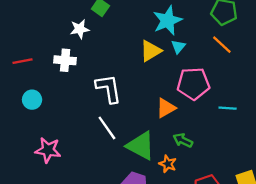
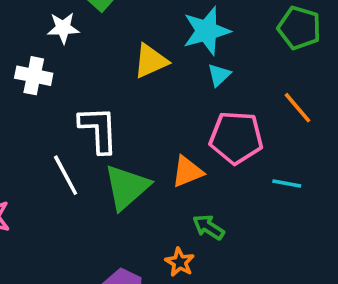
orange line: (222, 45) -> (297, 108), moved
yellow triangle: (151, 51) -> (151, 61), moved
white line: (107, 128) -> (66, 175), moved
green triangle: (141, 146) -> (127, 187), moved, turned 44

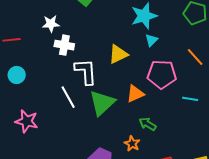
white star: (63, 28) -> (51, 24), moved
yellow triangle: (151, 61) -> (118, 54), moved
white cross: (34, 76) -> (64, 45), moved

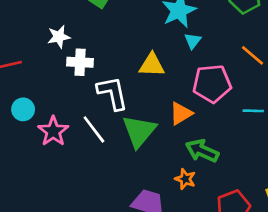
yellow triangle: (118, 54) -> (152, 65), turned 35
pink star: (27, 121) -> (53, 131), moved, turned 30
green arrow: (148, 124) -> (202, 151), size x1.4

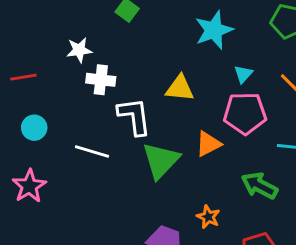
cyan triangle: (193, 41) -> (243, 74), moved
white line: (94, 129) -> (92, 152), moved, turned -40
pink star: (53, 131) -> (29, 186), moved
green arrow: (202, 151) -> (259, 186), moved

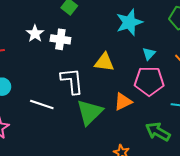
white star: (79, 50) -> (35, 34), turned -30
white cross: (101, 80) -> (60, 39), moved

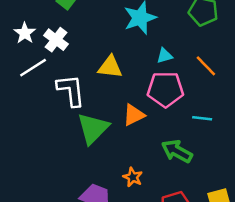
white cross: (60, 39) -> (56, 40), turned 30
cyan triangle: (149, 54) -> (165, 56), turned 32
white line: (42, 105) -> (33, 68), moved, turned -50

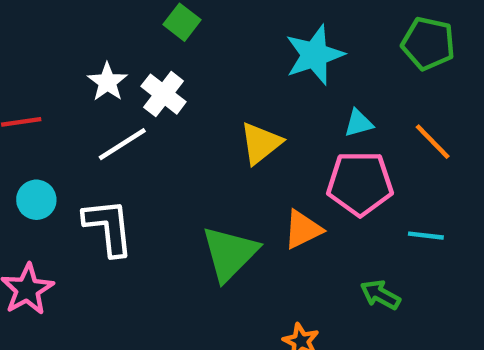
yellow triangle: (110, 67) -> (261, 143), turned -45
white L-shape: (71, 90) -> (108, 227), moved
green arrow: (177, 151) -> (380, 295), size x0.7

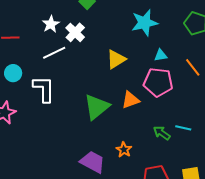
cyan line: (426, 236) -> (183, 128), moved

